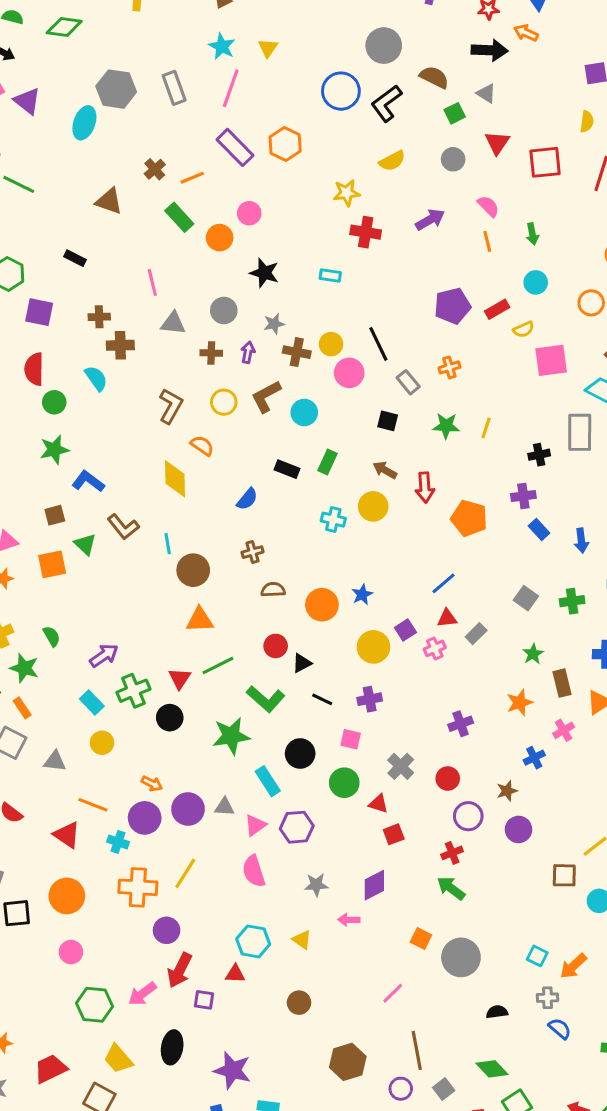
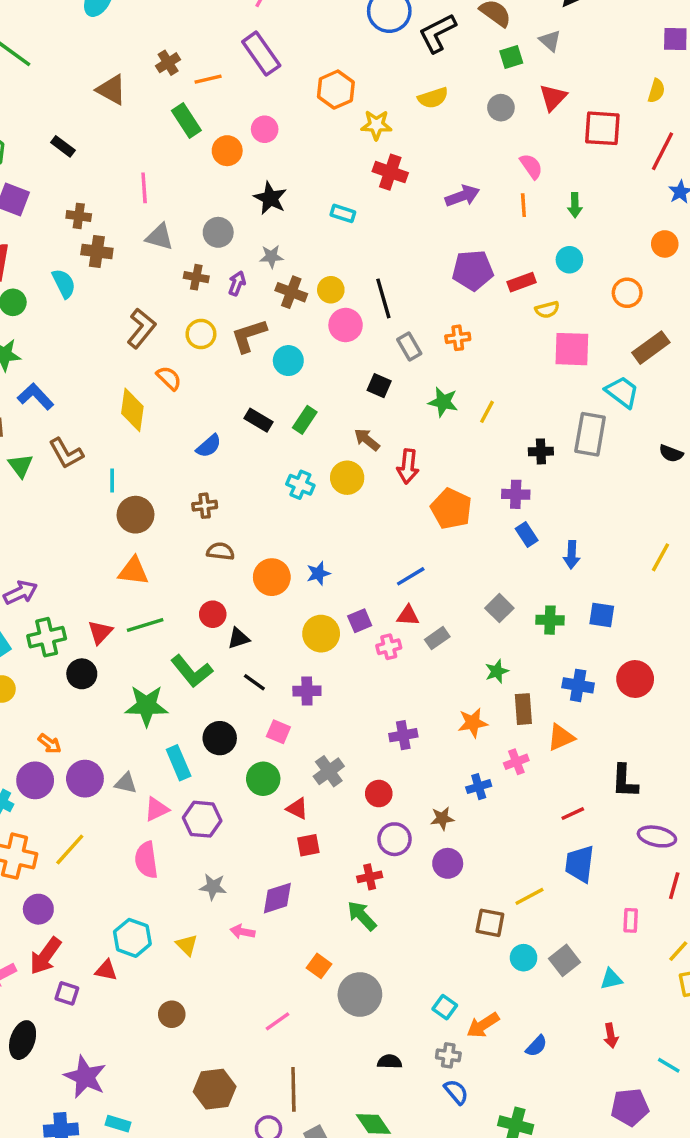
orange hexagon: (285, 144) -> (336, 90), moved
purple arrow: (430, 220) -> (462, 196), moved

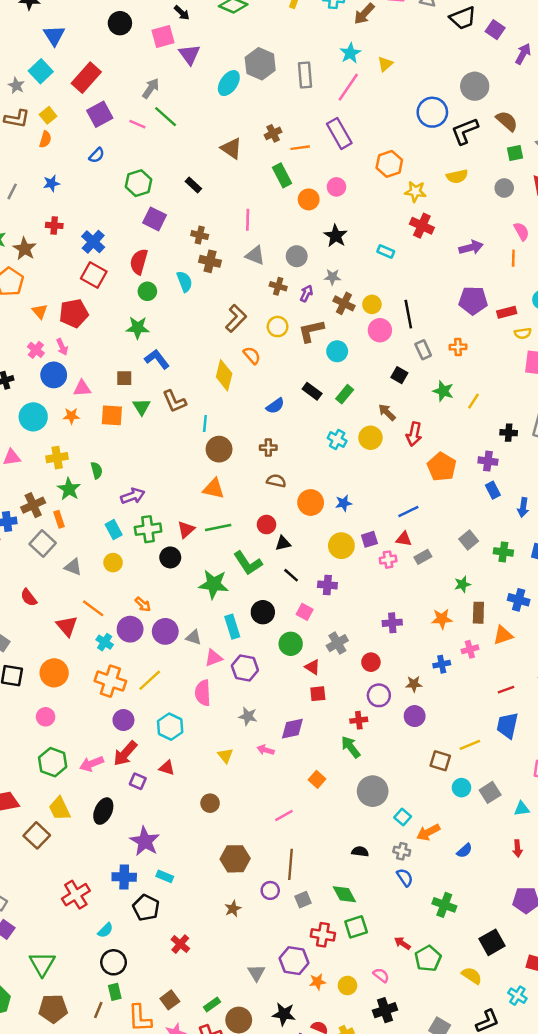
cyan hexagon: (132, 938) -> (170, 727), moved
gray circle: (360, 994) -> (373, 791), moved

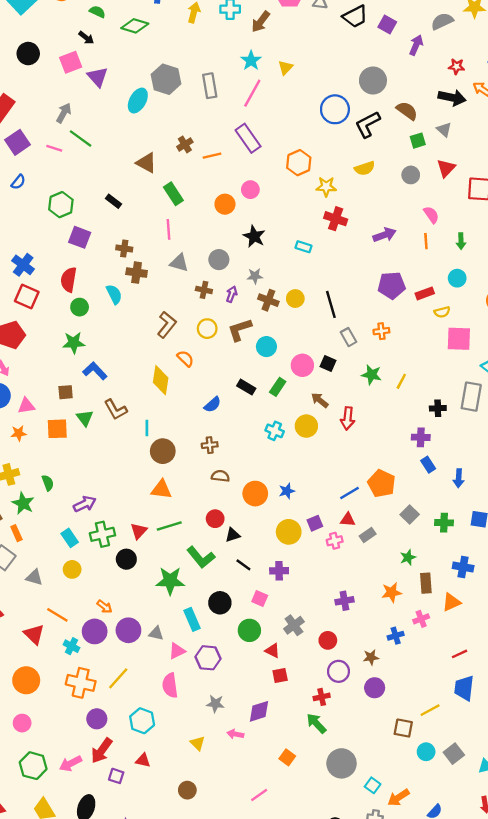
green rectangle: (282, 175) -> (173, 194), moved
pink circle: (380, 330) -> (302, 365), moved
orange pentagon: (442, 467) -> (382, 484), moved

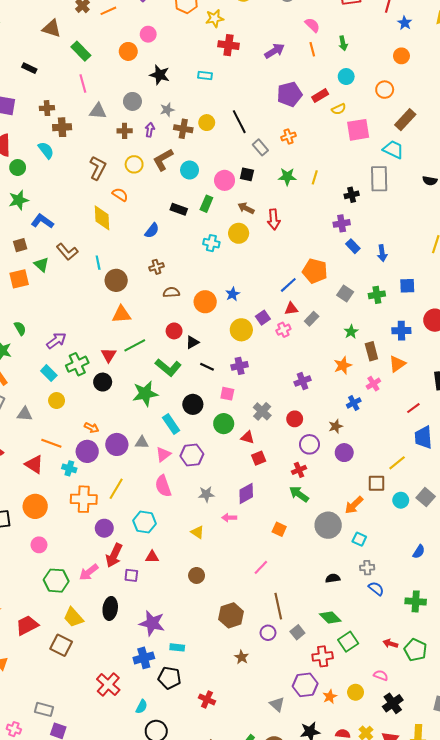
orange arrow: (399, 798) -> (354, 505), moved

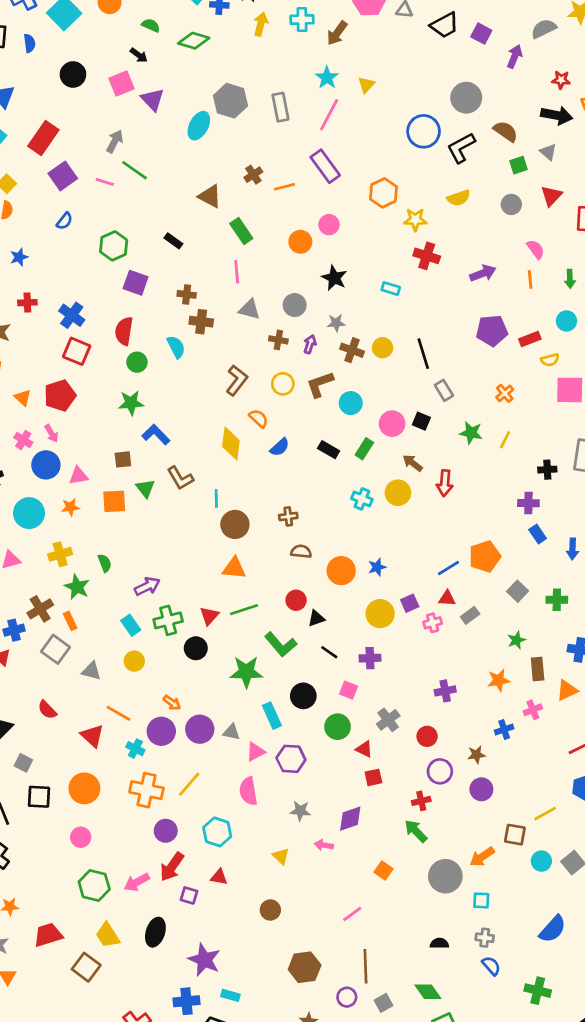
orange cross: (288, 136) -> (505, 393), moved, turned -32
blue semicircle: (152, 231) -> (280, 447), moved
orange pentagon: (315, 271) -> (485, 557), turned 30
cyan square: (359, 539) -> (481, 900), turned -32
blue semicircle: (419, 552) -> (553, 929), size x1.6

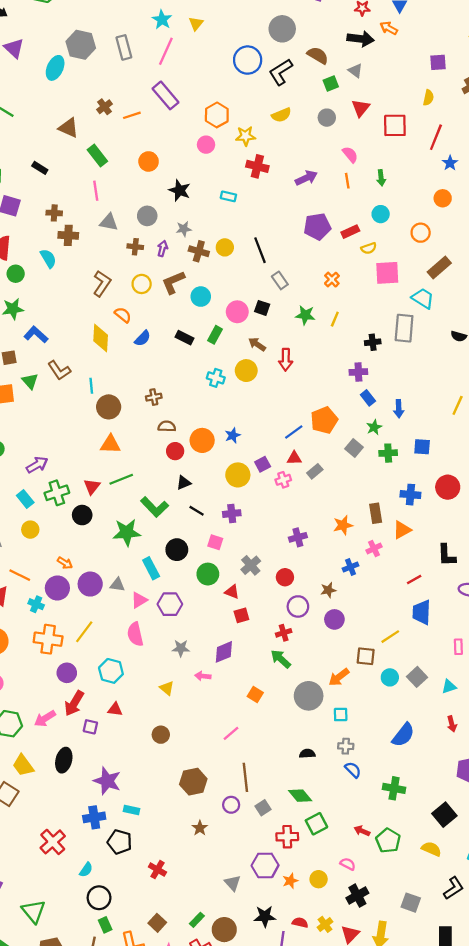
pink circle: (329, 225) -> (206, 145), moved
red circle: (296, 600) -> (175, 451), moved
green star: (516, 640) -> (374, 427), moved

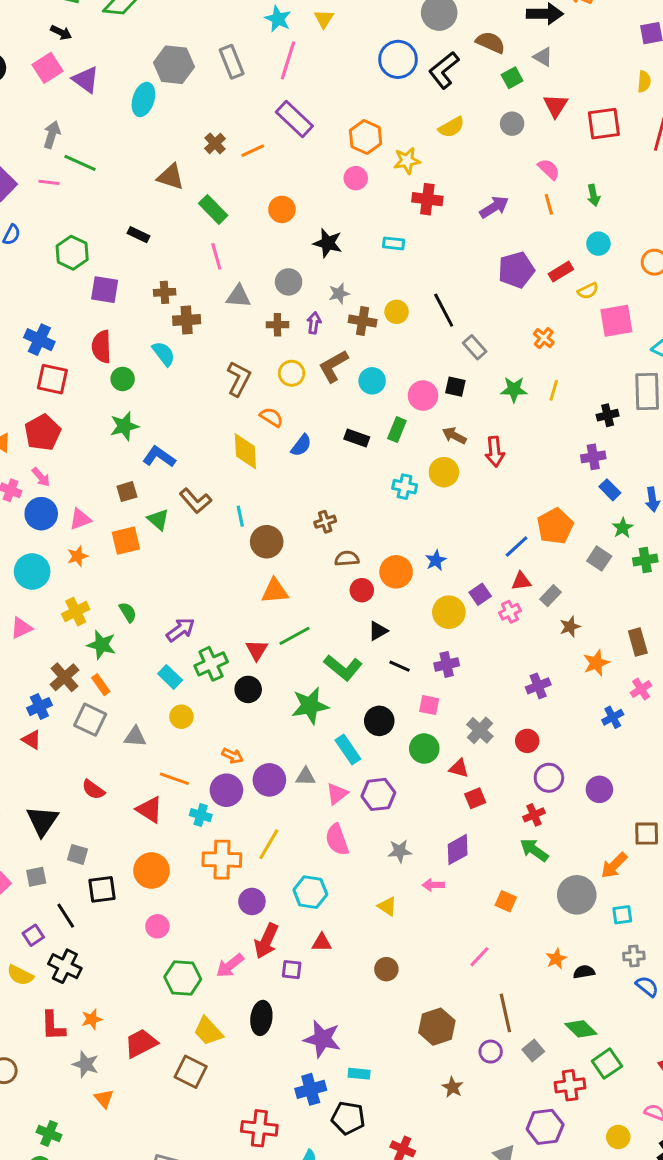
brown star: (328, 590) -> (570, 627), moved
red cross: (53, 842) -> (259, 1128), turned -35
orange star: (290, 881) -> (556, 959), moved

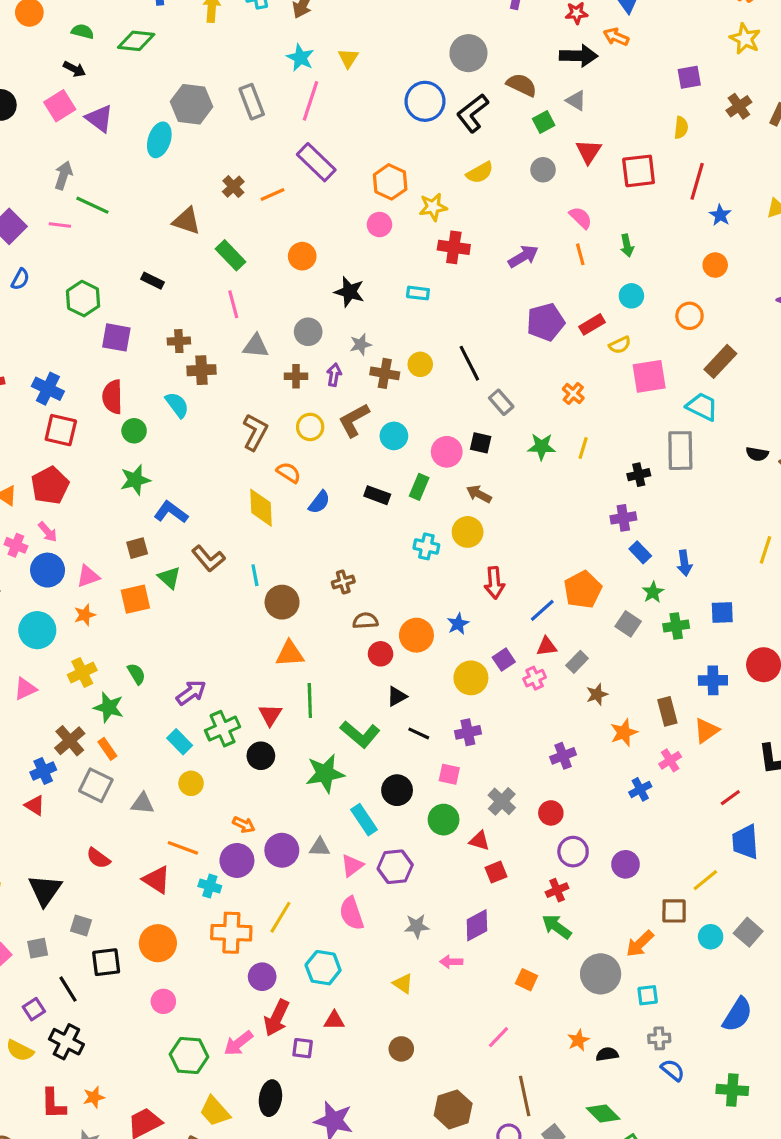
red arrow: (495, 452) -> (494, 583), moved
green line: (295, 636) -> (310, 701), turned -64

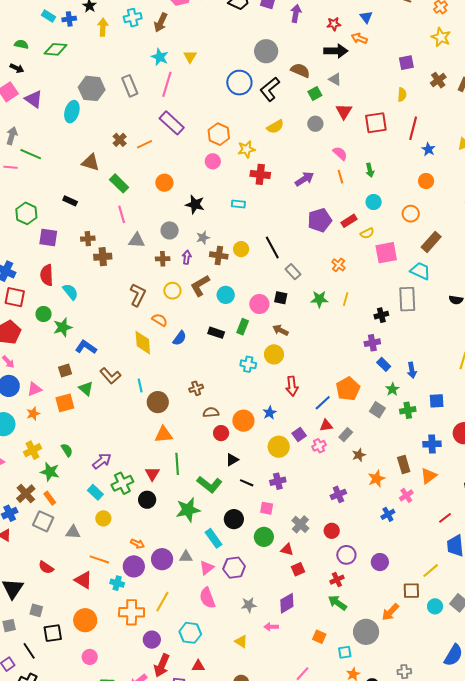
cyan semicircle: (177, 405) -> (71, 292), moved
green circle: (134, 431) -> (43, 314), moved
cyan square: (648, 995) -> (345, 652), moved

